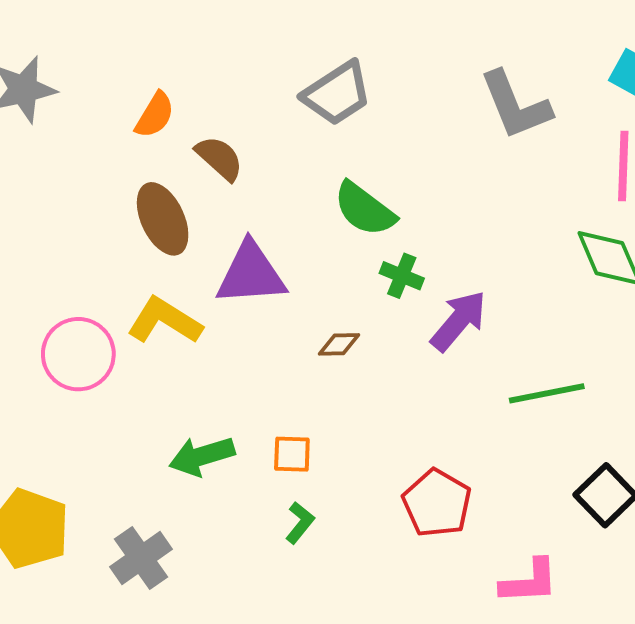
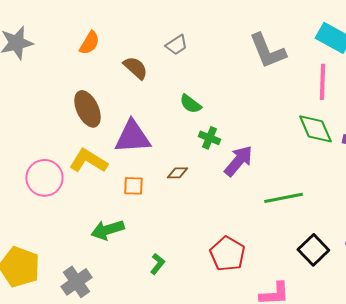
gray trapezoid: (337, 93) -> (176, 45), size x0.6
orange semicircle: (155, 115) -> (89, 43), moved
brown semicircle: (219, 158) -> (135, 68), moved
green semicircle: (364, 209) -> (190, 104), size x0.7
orange square: (292, 454) -> (133, 186), moved

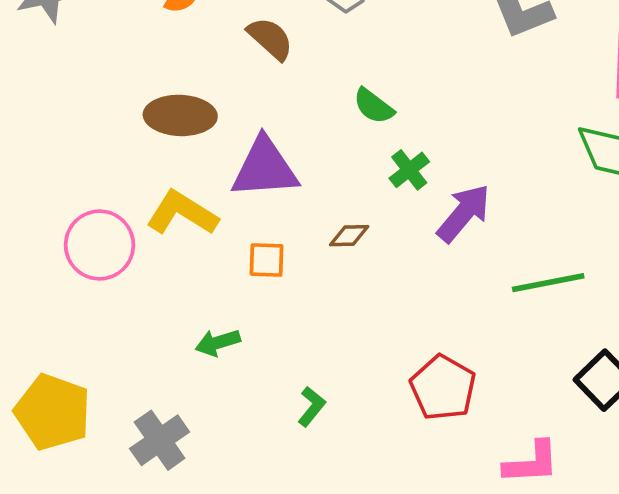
brown ellipse: (87, 109) -> (180, 115), turned -63
green cross: (209, 138) -> (409, 170), turned 30
green arrow: (107, 230) -> (218, 343), size x0.7

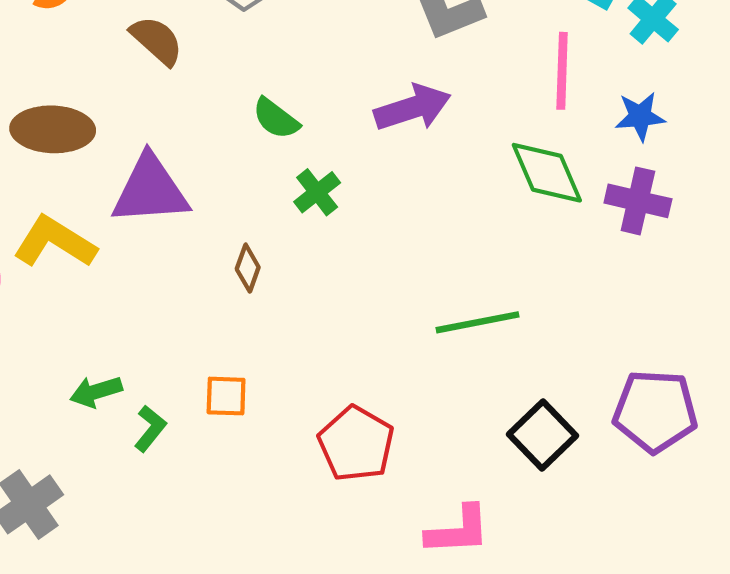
purple arrow: (464, 213) -> (412, 108), moved, turned 32
brown diamond: (349, 236) -> (248, 268), turned -69
orange square: (267, 260) -> (226, 396), moved
green L-shape: (312, 406) -> (150, 429), moved

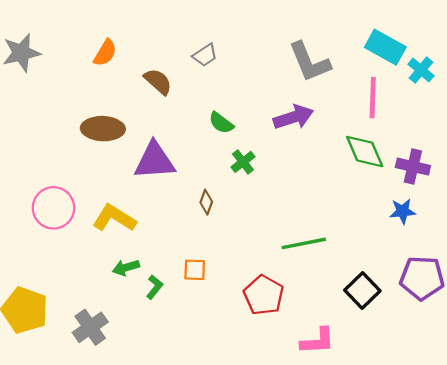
blue star: (640, 116) -> (403, 211), moved
yellow L-shape: (55, 242) -> (114, 218), moved
green line: (478, 322) -> (304, 243), moved

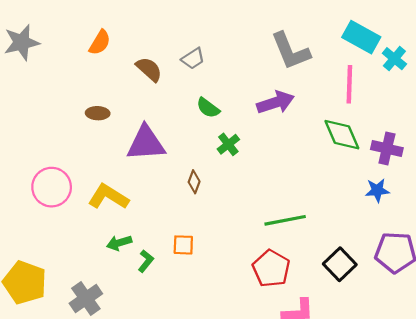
gray trapezoid: (205, 55) -> (193, 59), moved
brown ellipse: (103, 129) -> (98, 113), size x0.6
red pentagon: (264, 295) -> (271, 269), moved

